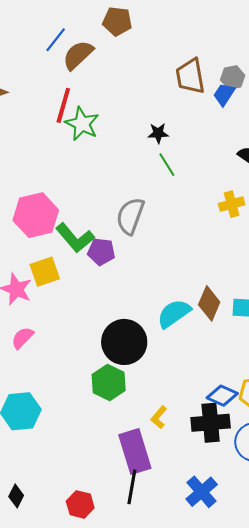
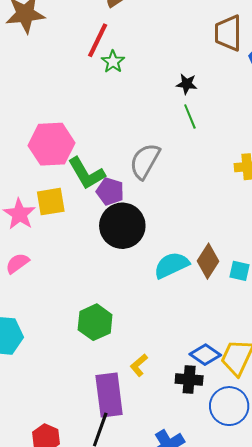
green star: (82, 124) -> (113, 62), size x0.7
black circle: (124, 342) -> (122, 226), moved
black cross: (211, 423) -> (189, 379), size x0.7

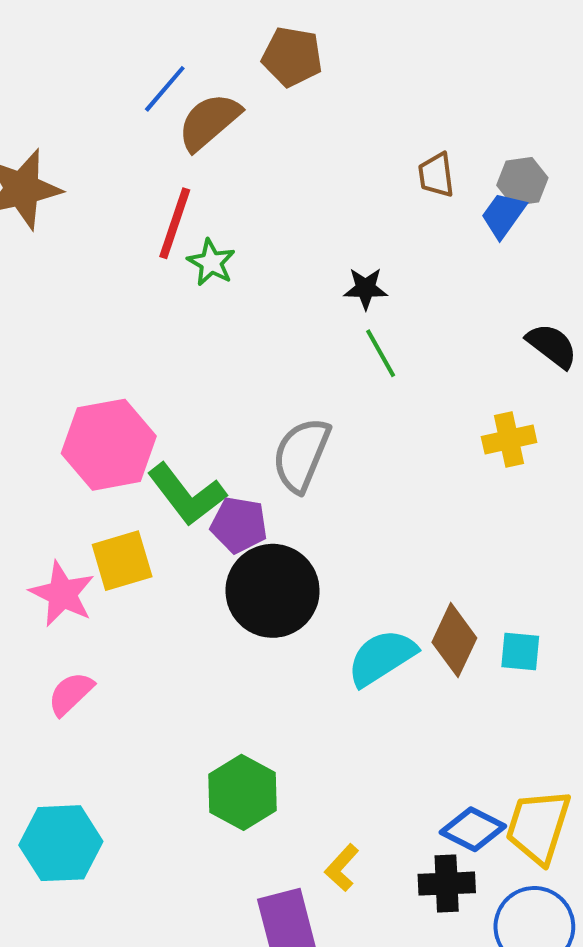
brown trapezoid: (228, 33) -> (436, 175), size x0.6

